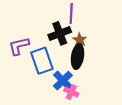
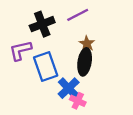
purple line: (71, 14) -> (78, 15), turned 60
black cross: (60, 33) -> (42, 24), moved

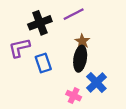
blue rectangle: (46, 66) -> (43, 63), size x0.7
blue cross: (69, 88) -> (96, 83), moved

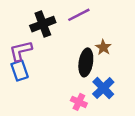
brown star: (82, 41) -> (103, 47), moved
blue rectangle: (43, 63) -> (20, 71), moved

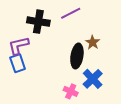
black cross: (43, 24) -> (38, 22), turned 30

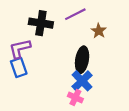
brown star: (93, 42) -> (99, 31), moved
blue cross: (93, 79) -> (82, 81), moved

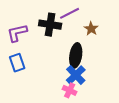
black cross: (41, 23) -> (50, 25), moved
purple L-shape: (20, 49) -> (17, 33), moved

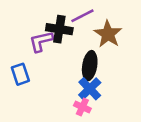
brown star: (91, 29) -> (108, 34), size x1.6
purple L-shape: (17, 33) -> (41, 41), moved

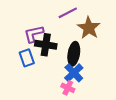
black cross: (59, 29) -> (46, 45), moved
blue rectangle: (20, 74) -> (27, 58), moved

